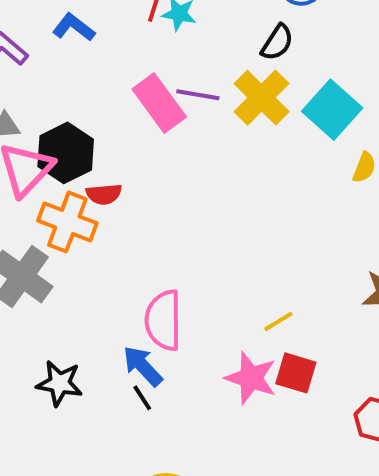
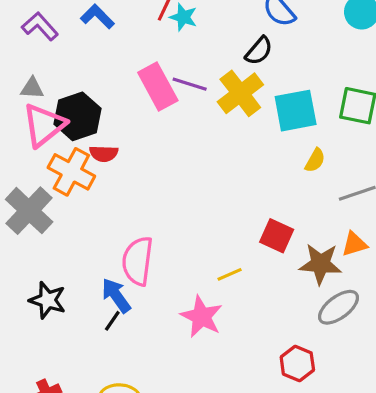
cyan square: (332, 110) -> (296, 111), turned 30
red square: (296, 373) -> (277, 236), moved
black line: (142, 398) -> (112, 321), turned 60

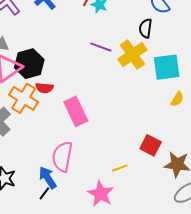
black semicircle: (259, 51) -> (146, 28), turned 144
pink rectangle: (158, 86) -> (76, 111), moved

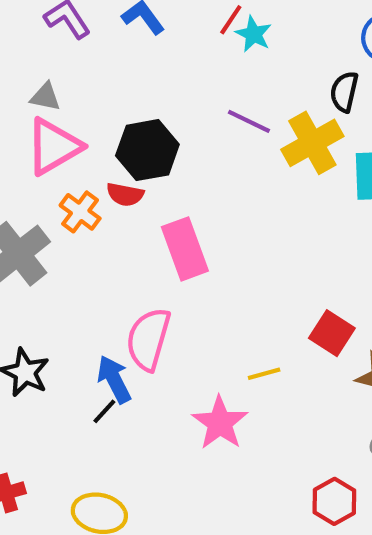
black hexagon: (29, 64) -> (147, 150), moved
orange cross: (24, 98) -> (80, 212), size x0.7

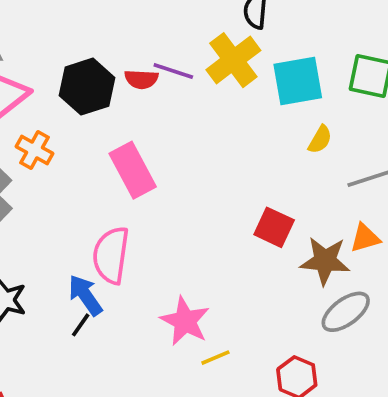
purple line: (249, 121) -> (173, 71), moved
red semicircle: (125, 194) -> (141, 79), moved
yellow line: (264, 374) -> (215, 358), moved

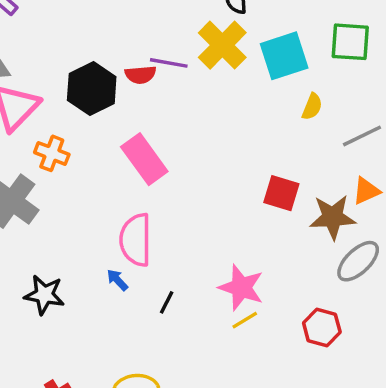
blue arrow: (85, 295) -> (117, 280), size x0.6
pink star: (185, 321) -> (241, 288), moved
black line: (81, 325) -> (167, 302), moved

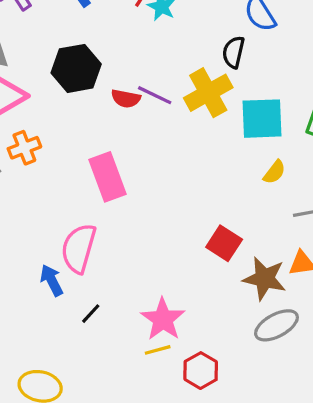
black hexagon: (92, 89) -> (76, 68), moved
orange cross: (52, 153) -> (24, 148), turned 32
blue arrow: (117, 280) -> (52, 280), size x1.4
red hexagon: (322, 327) -> (201, 371), moved

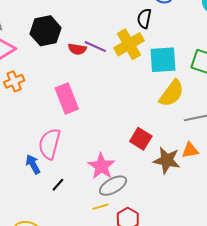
yellow semicircle: (274, 172) -> (172, 93), size x1.8
pink star: (163, 319) -> (101, 166), moved
gray ellipse: (276, 325) -> (113, 186), moved

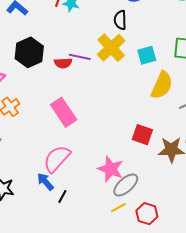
cyan square: (163, 60) -> (147, 55), size x0.7
pink semicircle: (49, 144) -> (57, 159), turned 40
black line: (58, 185) -> (62, 196), moved

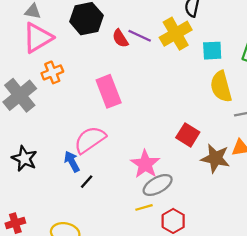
red semicircle: (63, 63) -> (120, 38), turned 48
yellow semicircle: (162, 85) -> (221, 87), turned 128

